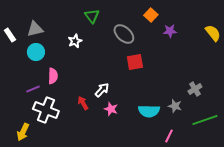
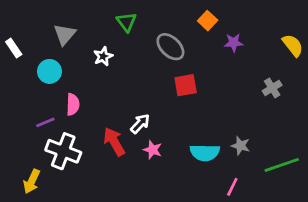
gray triangle: (35, 29) -> (65, 34), moved, turned -36
gray cross: (195, 89) -> (272, 88), moved
red arrow: (83, 103) -> (114, 142), size x1.5

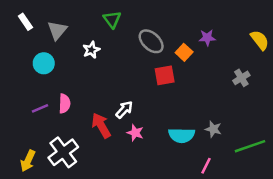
orange square: (208, 21) -> (184, 52), moved
white rectangle: (14, 48) -> (25, 22), moved
pink semicircle: (73, 104) -> (64, 104), moved
white cross: (63, 151) -> (63, 152), moved, turned 32

